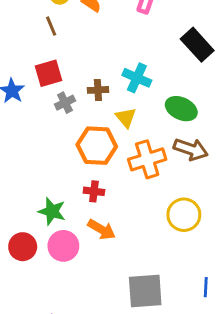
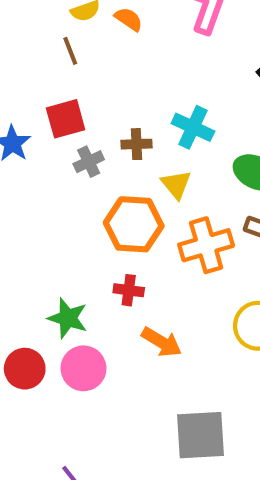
orange arrow: (102, 229) -> (162, 342), moved

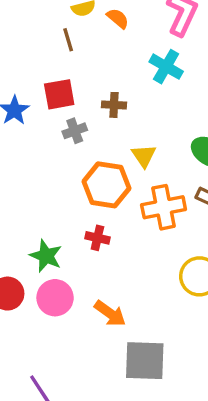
cyan cross: (193, 127) -> (166, 67), moved
brown cross: (137, 144) -> (114, 105), moved
orange arrow: (162, 342) -> (110, 313), moved

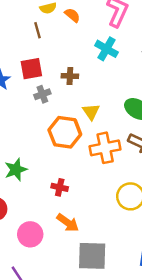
red cross: (97, 238) -> (60, 187), moved
green star: (46, 256) -> (16, 170), moved, turned 30
pink circle: (55, 298) -> (30, 234), moved

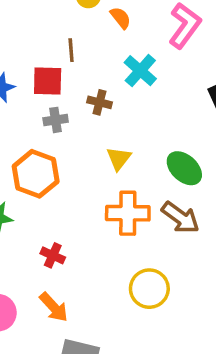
brown line: (37, 30) -> (71, 50), moved
cyan cross: (106, 49) -> (140, 71), moved
orange hexagon: (65, 132) -> (36, 174), moved

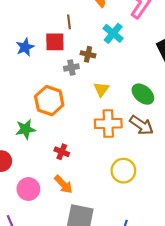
gray cross: (56, 120) -> (71, 68), moved

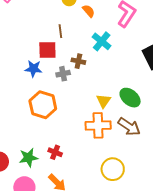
blue star: (25, 47) -> (33, 69), moved, turned 30
yellow triangle: (101, 89) -> (104, 101), moved
green star: (25, 129) -> (28, 158), moved

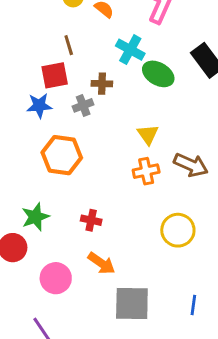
green ellipse: (130, 98) -> (158, 74), moved
orange cross: (98, 125) -> (146, 171), size x0.7
green star: (28, 158) -> (35, 217), moved

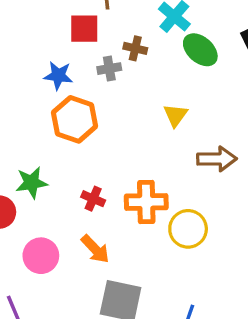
blue star: (39, 106) -> (58, 76), moved
brown arrow: (191, 165) -> (217, 159), turned -36
orange cross: (146, 171) -> (146, 202), moved, size x1.4

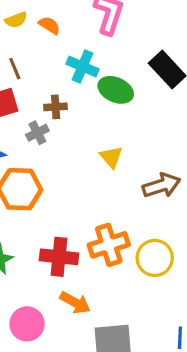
red cross: (93, 199) -> (59, 257), size x1.6

